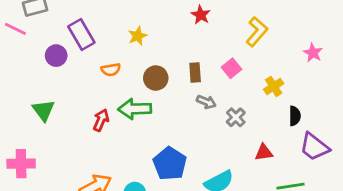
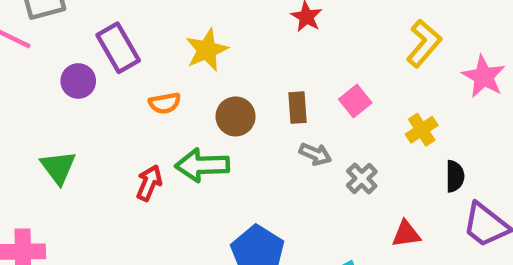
yellow L-shape: (257, 32) -> (424, 43), moved
yellow star: (138, 36) -> (207, 50), size x1.4
pink star: (313, 53) -> (484, 77), size x1.4

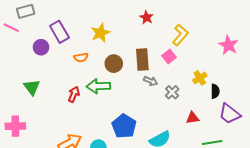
yellow L-shape: (424, 43) -> (180, 35), moved
brown rectangle: (298, 108) -> (142, 60), size x1.5
yellow cross: (422, 130) -> (200, 78), moved

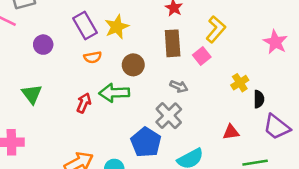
purple rectangle: (59, 32) -> (85, 26), moved
brown rectangle: (142, 60) -> (173, 43), moved
gray cross: (172, 92) -> (169, 116), moved, size x1.5

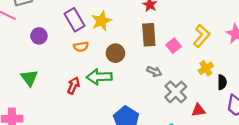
yellow L-shape: (216, 29) -> (202, 36), moved
gray cross: (169, 116) -> (176, 92), moved

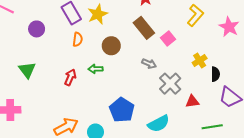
brown rectangle: (149, 35) -> (144, 28), turned -35
yellow L-shape: (202, 36) -> (195, 15), moved
orange semicircle: (81, 47) -> (78, 39), turned -72
green arrow: (99, 77) -> (95, 69), size x0.6

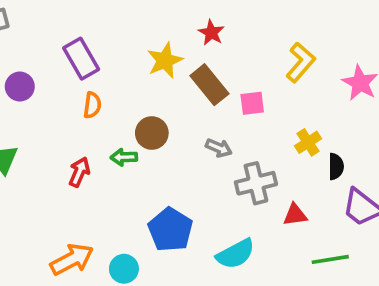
yellow star: (98, 14) -> (165, 60), moved
pink square: (168, 38) -> (252, 103), turned 32
brown circle: (111, 46) -> (152, 133), moved
gray cross: (170, 84) -> (256, 183), turned 30

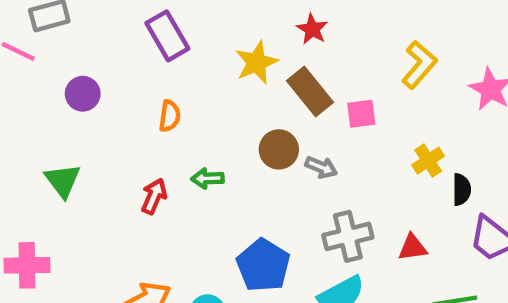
purple rectangle: (81, 59) -> (167, 36), moved
brown circle: (152, 133) -> (279, 149), moved
gray cross: (256, 183) -> (348, 236), moved

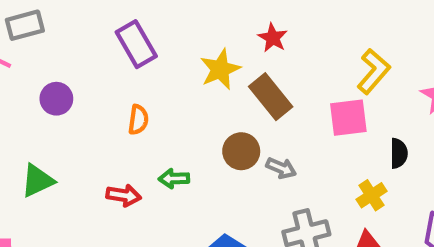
pink square: (361, 114) -> (348, 118), moved, size x1.4
yellow cross: (428, 161) -> (371, 195), moved
green triangle: (63, 181) -> (37, 181), turned 42
black semicircle: (462, 190) -> (399, 153), moved
red arrow: (154, 196) -> (124, 195), turned 76

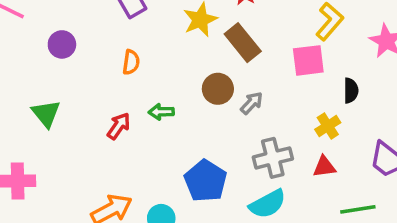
gray arrow: (281, 168) -> (252, 103), turned -70
green triangle: (37, 181) -> (46, 114), turned -44
red arrow: (124, 195) -> (119, 126), turned -64

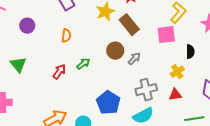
green arrow: (161, 112) -> (83, 64), turned 144

